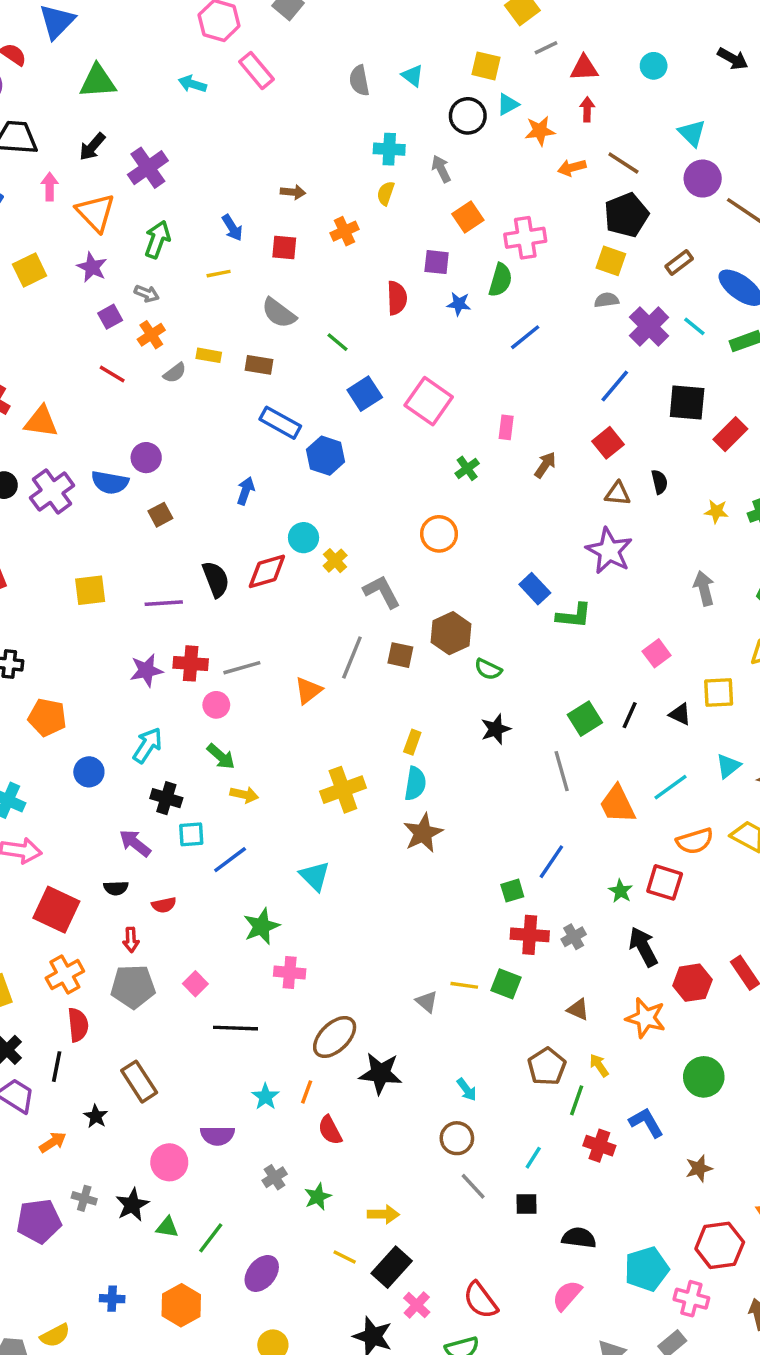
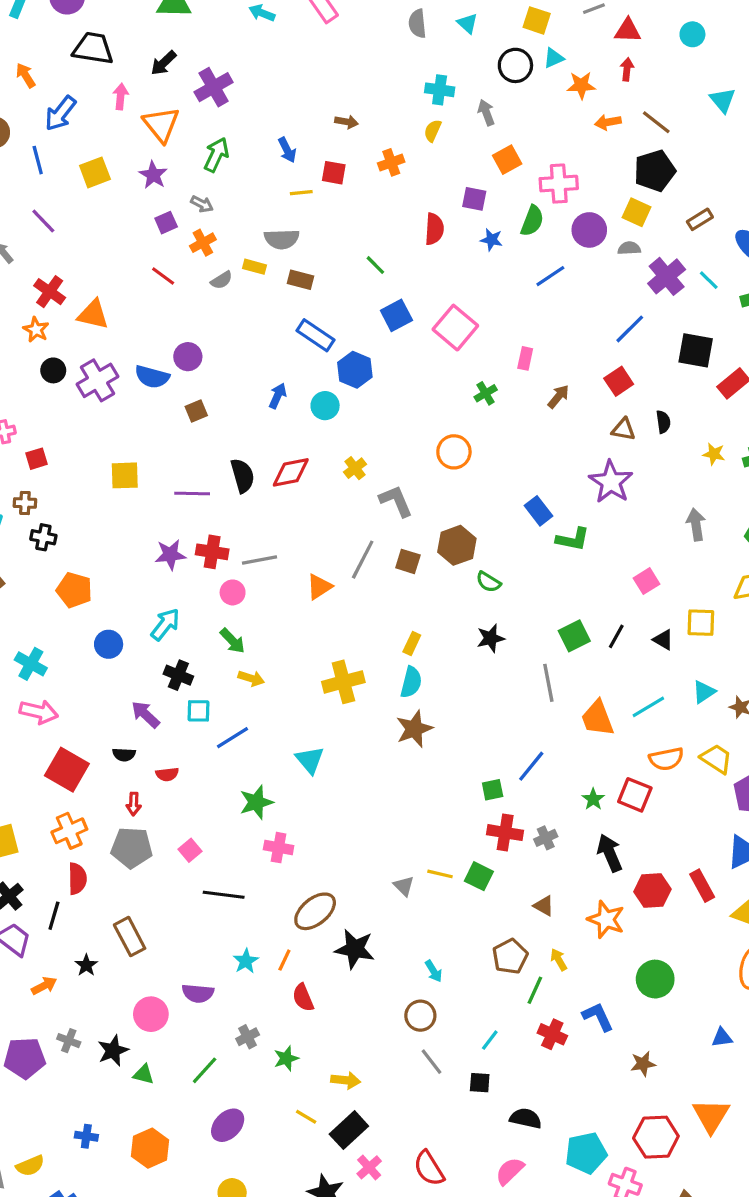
purple circle: (703, 179) -> (589, 230), moved
yellow line: (219, 274) -> (301, 193), moved
gray semicircle: (279, 313) -> (282, 239), moved, turned -44
cyan circle: (304, 538) -> (325, 406), moved
green line: (211, 1238) -> (205, 1070), moved

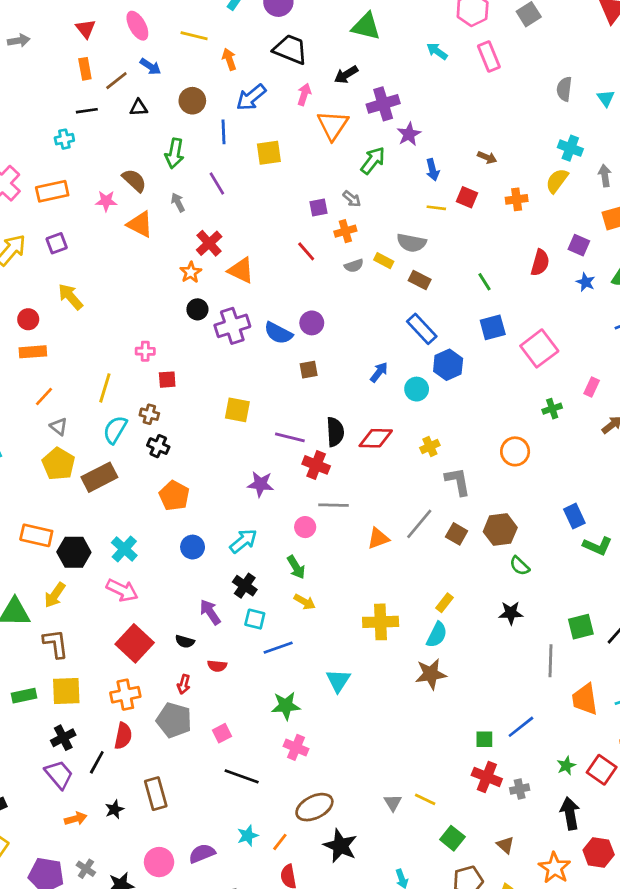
yellow semicircle: (433, 131) -> (557, 181), size x1.4
purple star: (153, 175) -> (409, 134), moved
red cross: (212, 552) -> (316, 465), moved
green square: (479, 876) -> (452, 838), moved
purple semicircle: (198, 993) -> (202, 853), turned 140

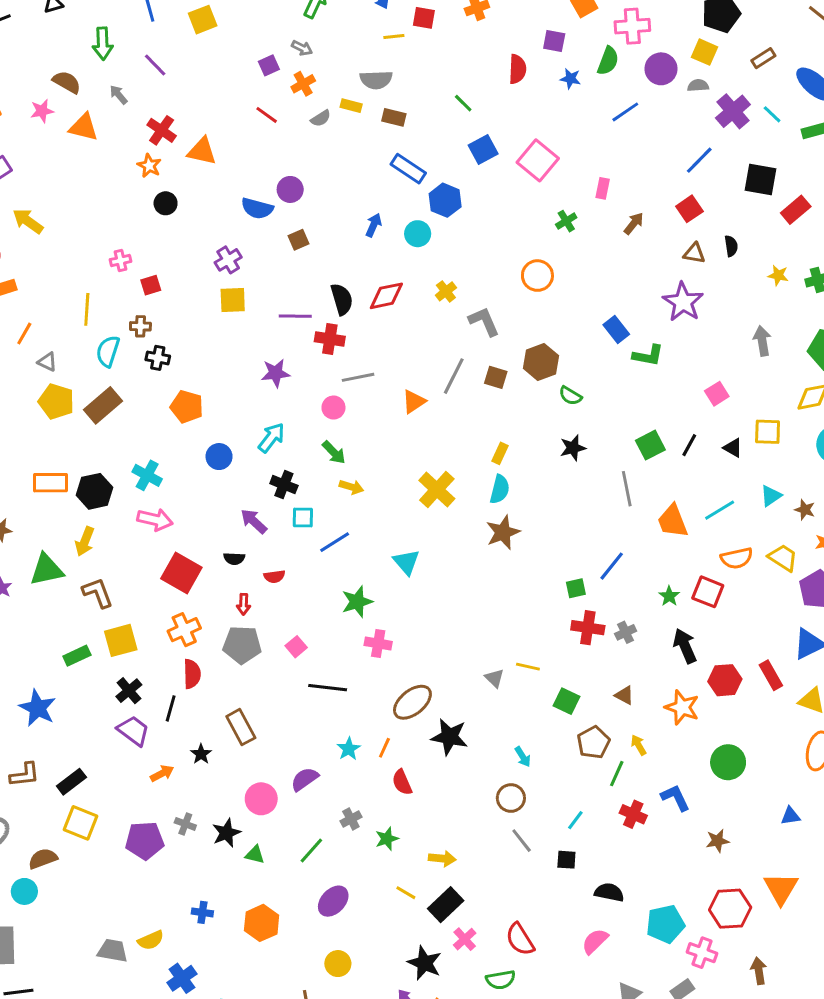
purple cross: (232, 326) -> (228, 260), moved, size x0.7
yellow cross: (381, 622) -> (437, 489), turned -32

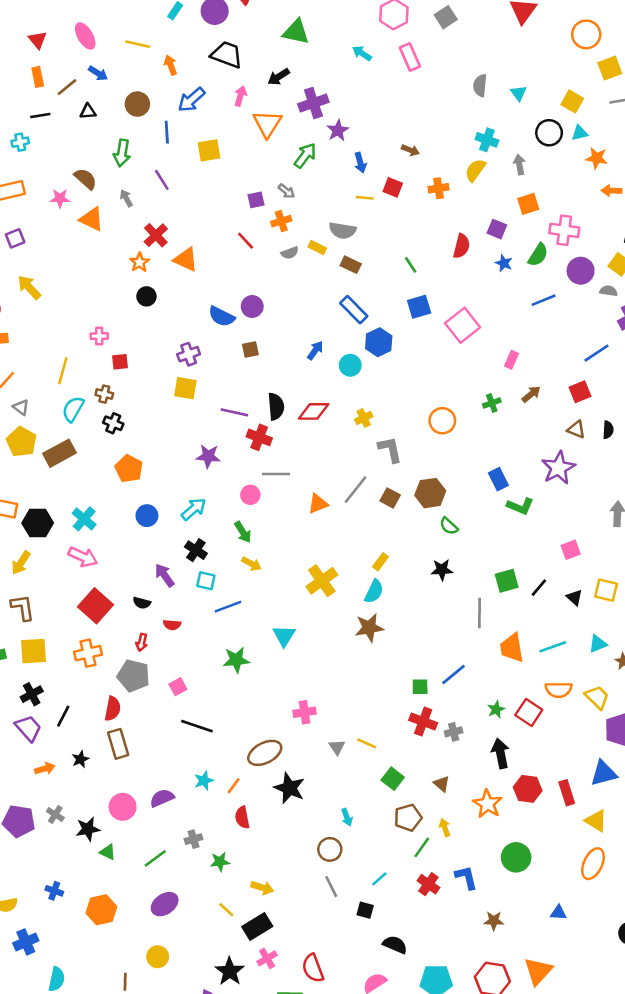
green cross: (566, 221) -> (492, 403), moved
pink cross: (378, 643) -> (305, 712), moved, turned -30
red semicircle: (192, 674) -> (113, 709), moved

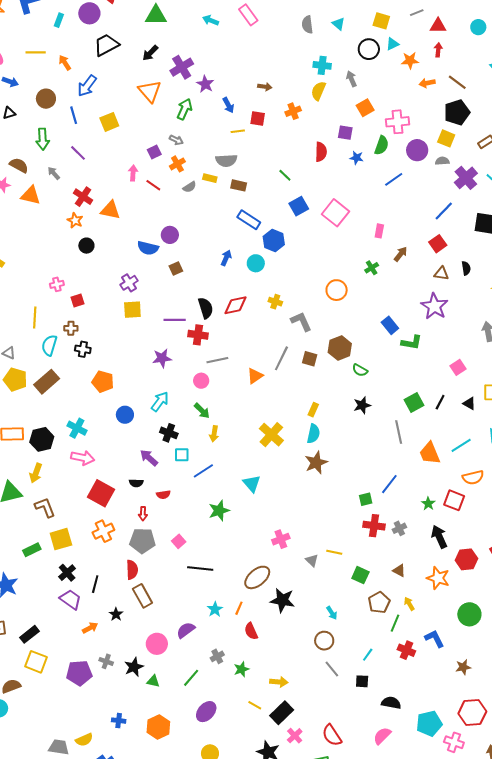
black trapezoid: (227, 55) -> (106, 45), turned -36
pink arrow: (240, 96) -> (133, 173), moved
yellow cross: (364, 418) -> (275, 302), turned -32
yellow arrow: (251, 564) -> (214, 434), turned 84

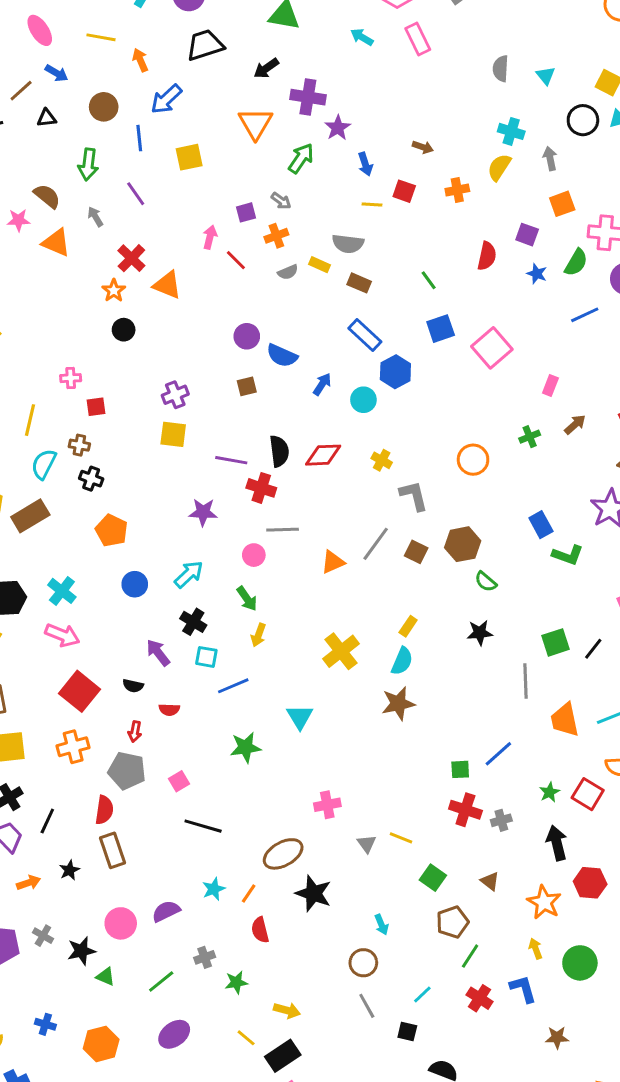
purple cross: (182, 67) -> (308, 97), turned 30
blue semicircle: (148, 248) -> (282, 356), moved
yellow arrow: (409, 604) -> (536, 949), moved

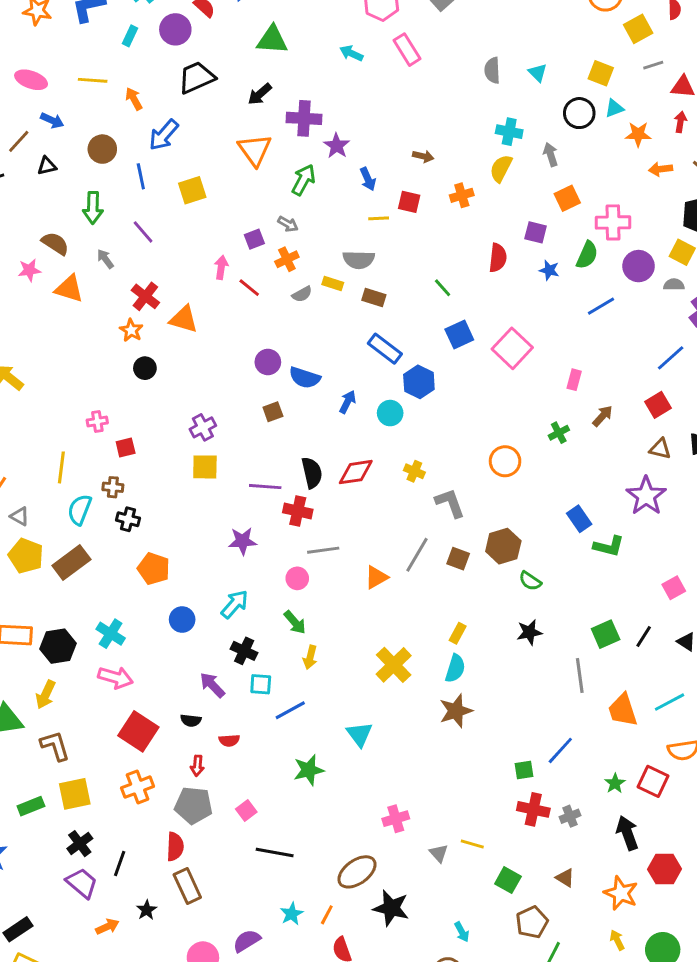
pink ellipse: (40, 30) -> (31, 80), turned -32

